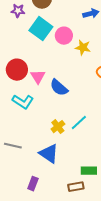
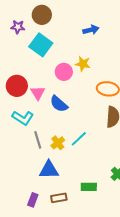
pink circle: (64, 36) -> (64, 72), moved
gray line: (13, 146) -> (38, 140), moved, turned 60
blue triangle: (49, 154) -> (49, 170), turned -35
brown rectangle: (76, 187) -> (59, 198), moved

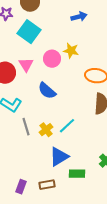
pink triangle: (38, 93) -> (26, 65), moved
blue triangle: (49, 170) -> (59, 157), moved, turned -30

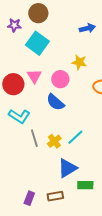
pink circle: (52, 59) -> (60, 79), moved

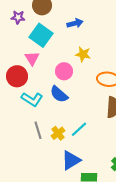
blue arrow: (87, 28) -> (75, 23), moved
pink triangle: (34, 76) -> (32, 58), moved
cyan L-shape: (19, 116) -> (32, 99), moved

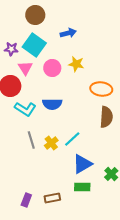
purple star: (18, 17) -> (11, 49), moved
pink circle: (64, 71) -> (52, 68), moved
blue semicircle: (59, 94) -> (52, 104), turned -42
blue triangle: (71, 160) -> (82, 164), moved

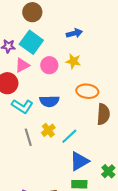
blue arrow: (68, 33) -> (74, 33), moved
pink triangle: (25, 68) -> (22, 65), turned 35
orange ellipse: (101, 89) -> (87, 91), moved
yellow cross: (51, 143) -> (48, 130), moved

